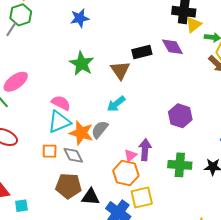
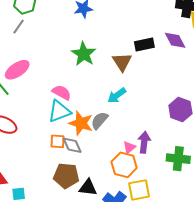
gray line: (11, 29) -> (19, 27), moved
orange square: (50, 151) -> (57, 141), moved

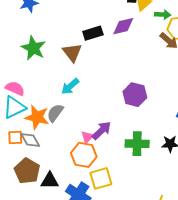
purple diamond: (175, 40) -> (123, 26), turned -70
purple arrow: (144, 142) -> (102, 130), turned 45
brown pentagon: (66, 176) -> (27, 171), turned 30

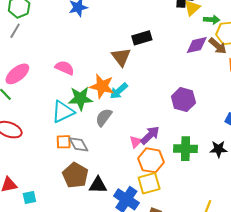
purple diamond: (123, 26) -> (197, 45), moved
green star: (33, 48) -> (80, 98), moved, turned -30
pink semicircle: (15, 88) -> (65, 68), moved
orange star: (37, 117) -> (102, 86), moved
orange hexagon: (84, 155) -> (151, 160), moved

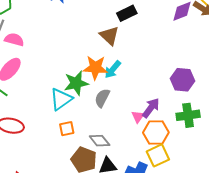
pink semicircle: (65, 68) -> (14, 40), moved
purple hexagon: (183, 100) -> (183, 80), moved
gray diamond: (79, 144) -> (100, 141), moved

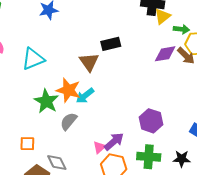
green star: (76, 83) -> (46, 101), turned 30
cyan triangle: (61, 99) -> (33, 59), moved

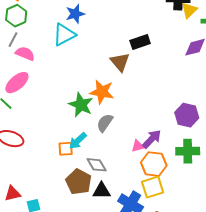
cyan triangle: (33, 59) -> (64, 35), moved
cyan arrow: (85, 96) -> (78, 141), moved
pink triangle: (99, 147) -> (138, 146), turned 32

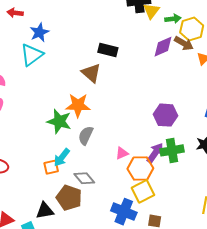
black rectangle: (140, 42) -> (108, 50), turned 42
purple arrow: (152, 139) -> (155, 153), moved
black triangle: (102, 191) -> (45, 211), moved

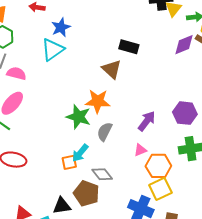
purple arrow: (155, 153) -> (147, 121), moved

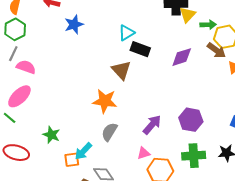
purple diamond: (184, 45) -> (182, 57), moved
cyan triangle: (53, 50) -> (126, 33), moved, size x0.7
green star: (78, 117) -> (51, 135), moved, size x0.7

